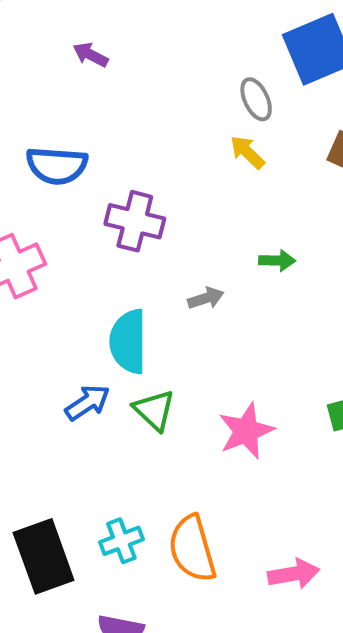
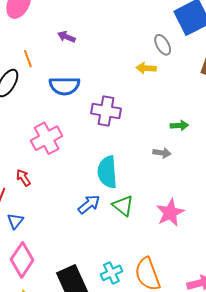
purple arrow: (90, 55) -> (66, 37), moved
yellow arrow: (247, 152) -> (146, 68), moved, turned -36
gray arrow: (206, 298) -> (162, 153), moved, turned 30

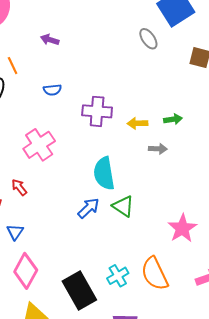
yellow arrow: (146, 68) -> (137, 123), moved
blue semicircle: (64, 86) -> (52, 90), size x0.6
pink star: (170, 213) -> (182, 228), moved

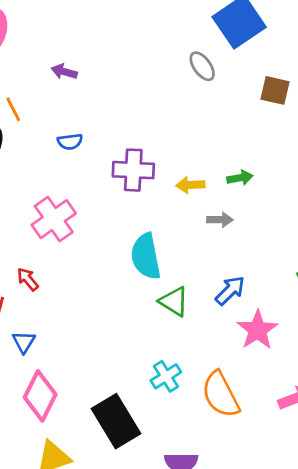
blue arrow: (88, 208) -> (230, 291), moved
cyan cross: (118, 276) -> (166, 376), moved

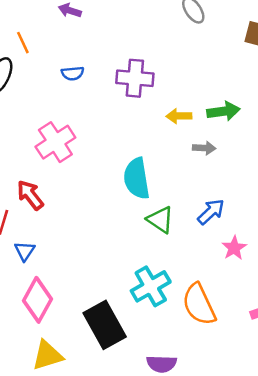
purple cross: (133, 170) -> (135, 78), moved
green arrow: (240, 178) -> (223, 111), size x1.4
red arrow: (28, 279) -> (30, 195), size x1.4
pink star: (257, 330) -> (234, 248), size x0.7
cyan cross: (166, 376) -> (151, 286), size x1.4

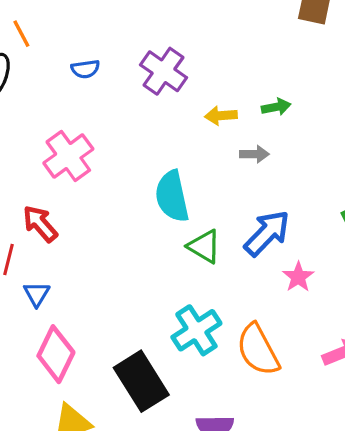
purple cross: (135, 78) -> (164, 71), turned 33
green arrow: (223, 111) -> (276, 107), size x0.7
blue arrow: (211, 212) -> (267, 233), size x1.4

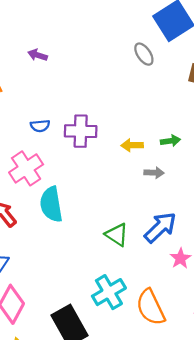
blue semicircle: (85, 69) -> (40, 126), moved
purple cross: (164, 71) -> (81, 131), moved, turned -36
cyan semicircle: (172, 196) -> (51, 204), moved

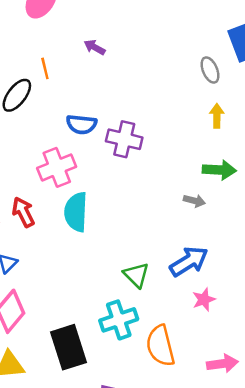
blue semicircle: (40, 126) -> (81, 124), size x1.4
green arrow: (170, 141) -> (219, 170), size x1.5
yellow arrow: (132, 145) -> (217, 116), moved, turned 80
green triangle: (117, 235) -> (136, 275), moved

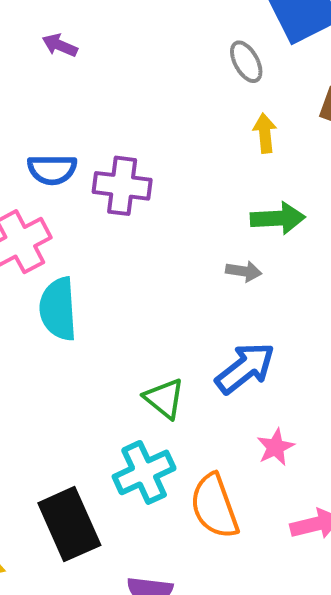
pink star: (204, 299) -> (276, 447), moved

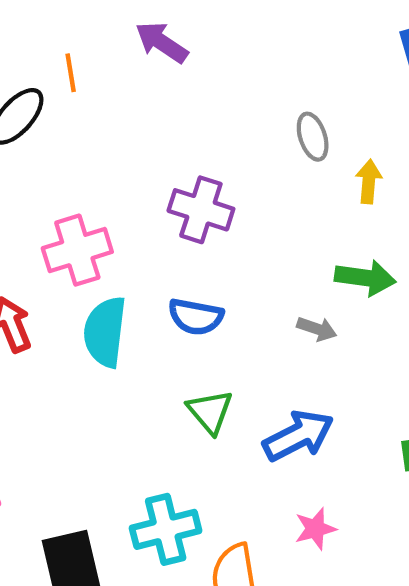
purple arrow: (60, 45) -> (162, 42), size x1.4
gray ellipse: (246, 62) -> (313, 137), moved
blue semicircle: (52, 169) -> (196, 317), moved
green triangle: (164, 398) -> (210, 412), moved

